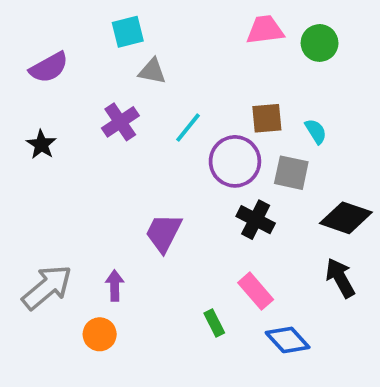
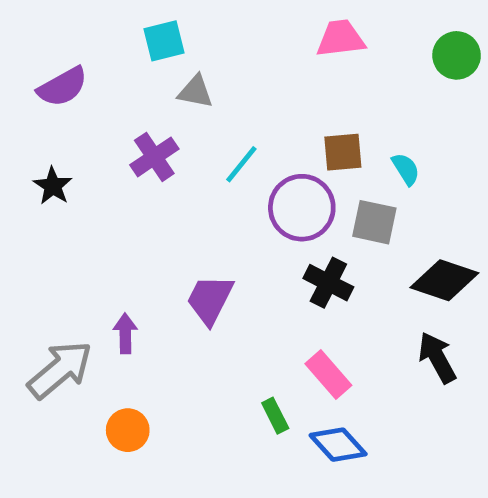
green circle: (320, 43) -> (457, 55), moved
purple arrow: (115, 285) -> (125, 333), moved
blue diamond: (288, 340) -> (338, 445), moved

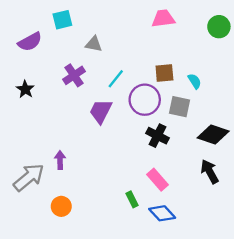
cyan square: (164, 41) -> (62, 20), moved
purple trapezoid: (210, 300) -> (101, 111), moved

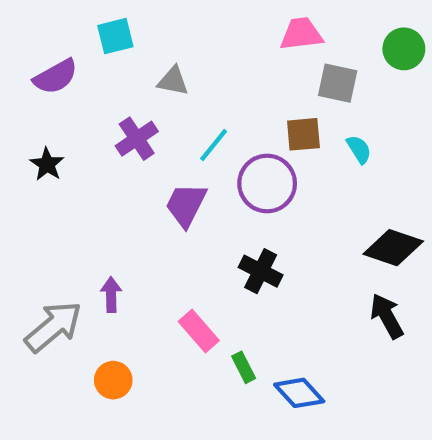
gray square: (179, 107) -> (338, 83), moved
black cross: (157, 136) -> (261, 271), moved
pink rectangle: (157, 180) -> (199, 331), moved

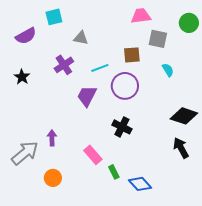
brown square: (303, 134) -> (132, 55), moved
cyan line: (214, 145) -> (100, 68), turned 30

